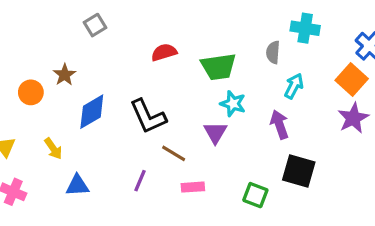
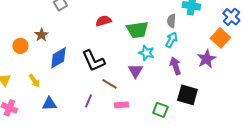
cyan arrow: (294, 86) -> (171, 40), moved
purple star: (353, 118) -> (206, 59), moved

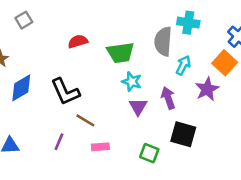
gray semicircle: (171, 21) -> (163, 41), size x1.6
cyan arrow: (171, 40) -> (183, 65), moved
purple triangle: (135, 71) -> (138, 107), moved

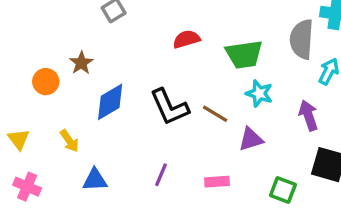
purple triangle: (138, 107) -> (251, 139), moved, turned 42
brown line: (85, 120) -> (215, 114), moved

